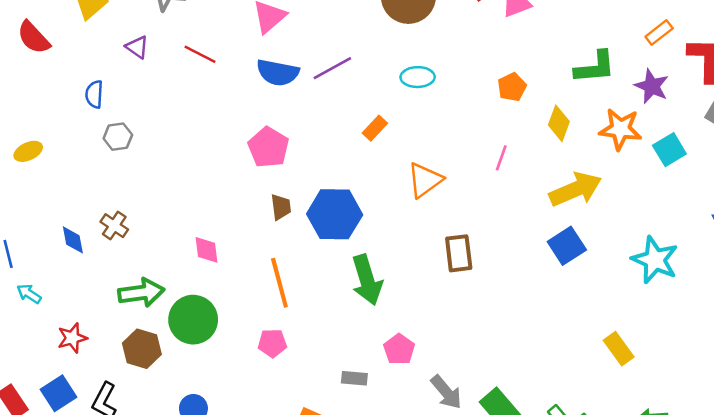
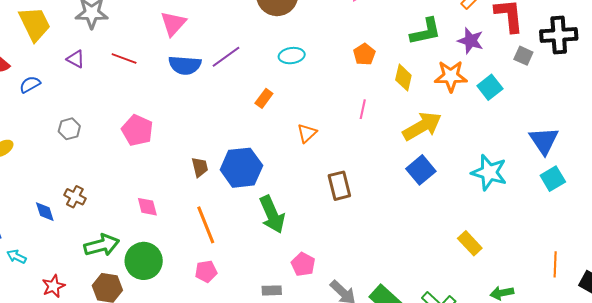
blue semicircle: (94, 94) -> (30, 84), moved, turned 65
pink pentagon: (268, 147) -> (137, 130), moved
orange triangle: (425, 180) -> (307, 133), size x0.7

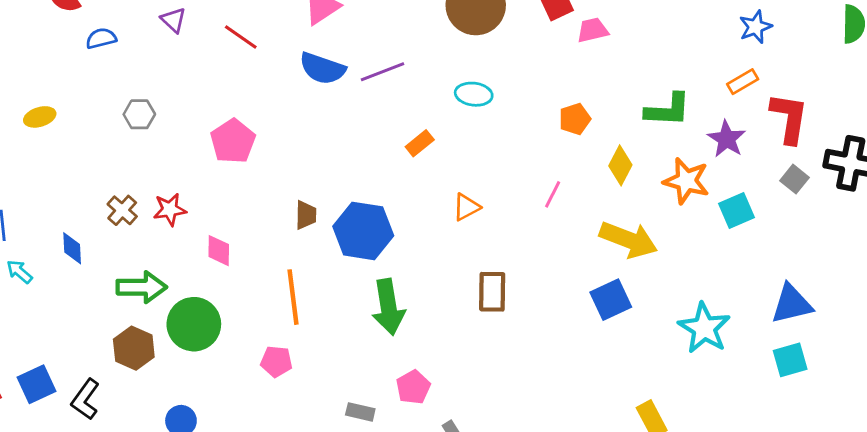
yellow arrow: (422, 126) -> (628, 240), turned 36
blue triangle: (544, 141) -> (792, 304), turned 36
blue diamond: (45, 212) -> (72, 248), moved
red star: (53, 286) -> (170, 209), moved

